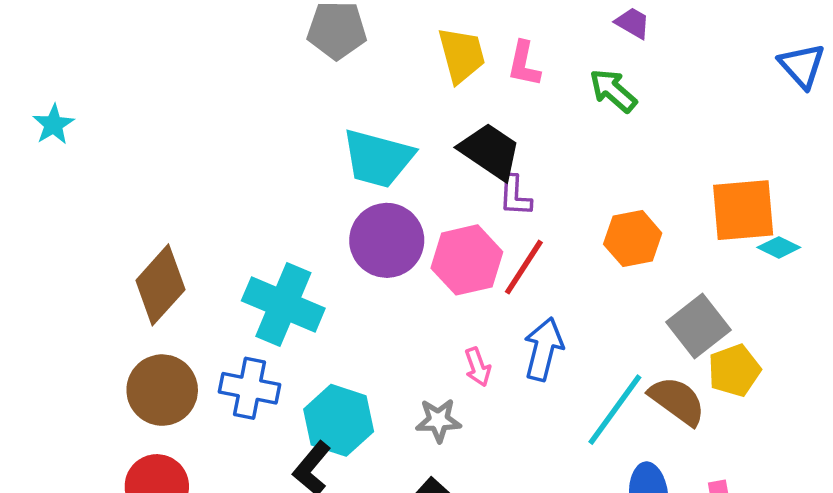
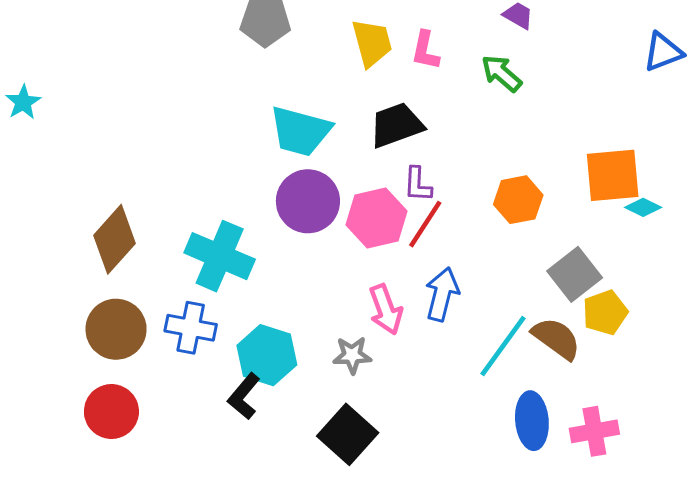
blue triangle: (802, 66) -> (663, 52), turned 51
black trapezoid: (490, 151) -> (396, 125), turned -54
purple L-shape: (515, 196) -> (418, 185), moved
pink arrow: (478, 367) -> (386, 309), size x1.5

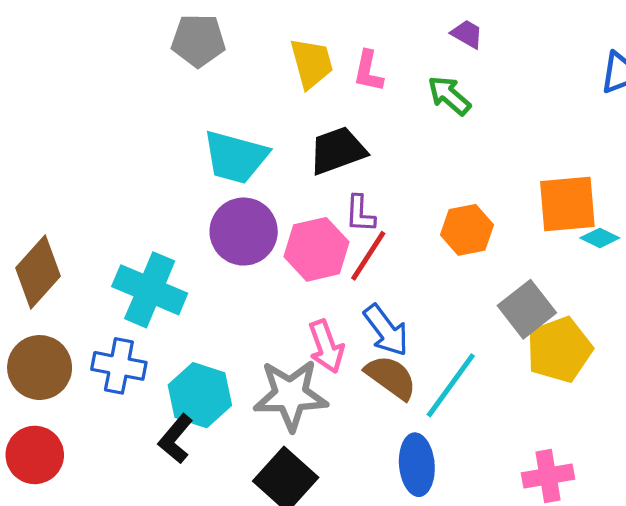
blue arrow: (442, 294) -> (386, 330), turned 129
yellow pentagon: (605, 312) -> (559, 350), size x1.4
brown semicircle: (556, 338) -> (391, 377), moved
gray star: (352, 355) -> (291, 395), size x1.8
blue ellipse: (532, 421) -> (417, 465), moved

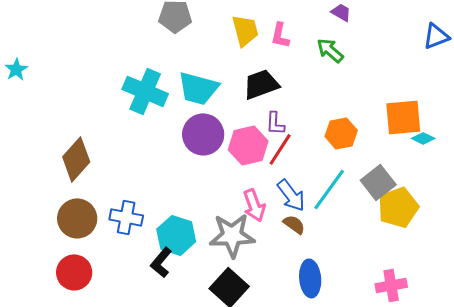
cyan cross: (150, 290) -> (145, 91), moved
brown semicircle: (391, 377) -> (294, 224), size x0.7
cyan line: (451, 385) -> (329, 189), moved

